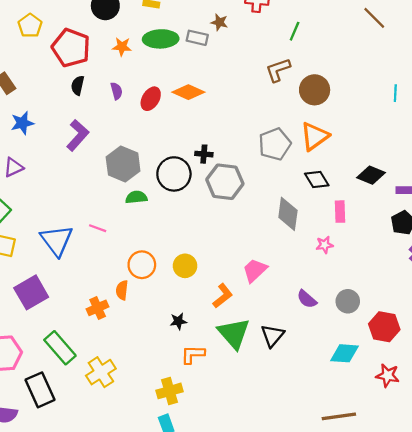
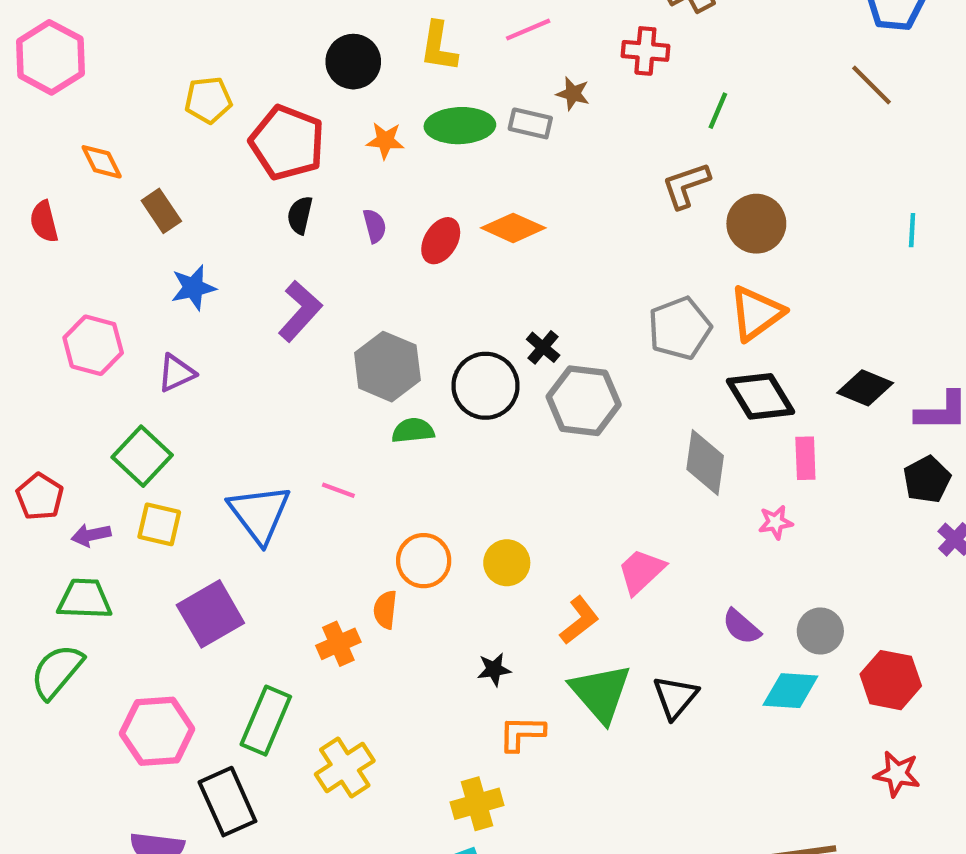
yellow pentagon: (30, 26) -> (208, 100), turned 30
black cross: (204, 154) -> (543, 347), turned 35
black diamond: (317, 180) -> (761, 396), size x1.4
green rectangle: (60, 348) -> (266, 721), turned 64
cyan diamond: (344, 353) -> (790, 691), moved

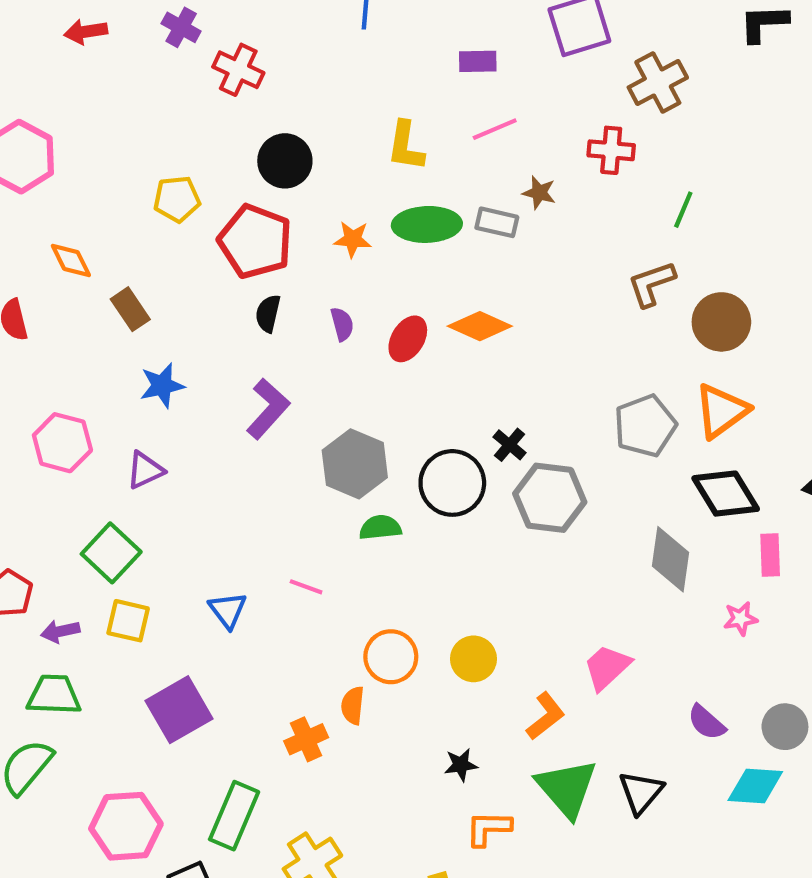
black circle: (353, 62) -> (285, 161), moved
blue triangle: (259, 514) -> (228, 610), size x0.6

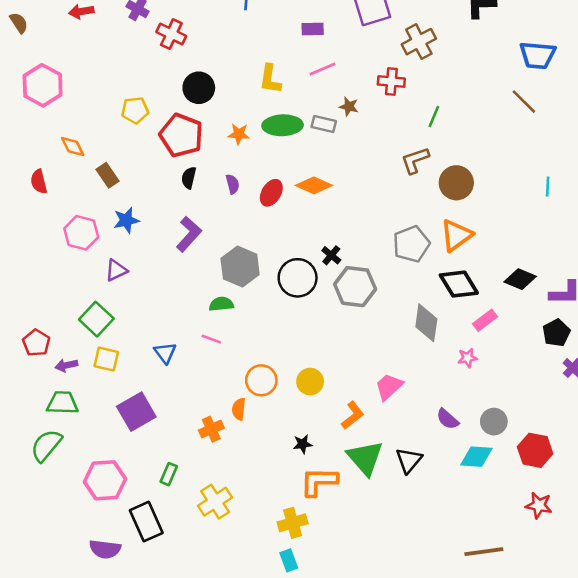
pink hexagon: (62, 443) -> (81, 233), moved
green semicircle: (380, 527) -> (221, 304), moved
pink rectangle: (770, 555) -> (485, 320), turned 55
green rectangle: (234, 816) -> (169, 474), size x0.6
orange L-shape: (488, 828) -> (319, 482), size x1.4

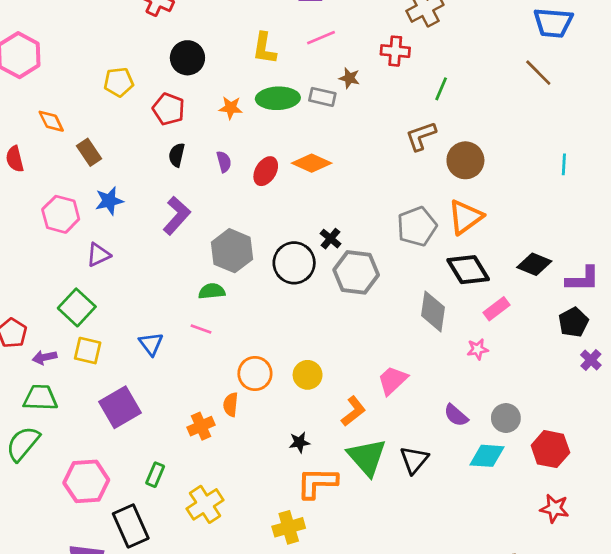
red pentagon: (181, 135) -> (169, 109), size x0.7

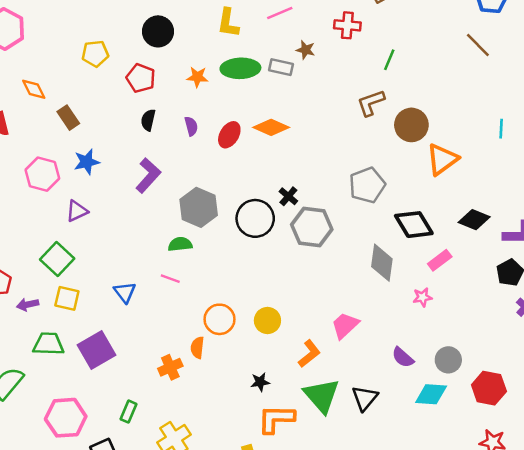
orange triangle: (465, 217) -> (442, 159), moved
green trapezoid: (40, 398) -> (49, 344), moved

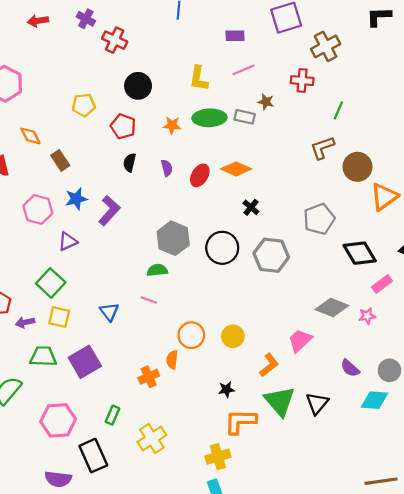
purple L-shape: (148, 175) -> (109, 211), moved
black cross: (288, 196) -> (251, 207), moved
gray diamond: (382, 263) -> (332, 307), moved, turned -76

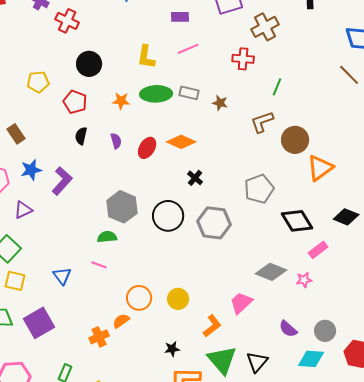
brown star: (266, 102) -> (220, 103), moved
orange semicircle: (172, 360) -> (121, 321), turned 48

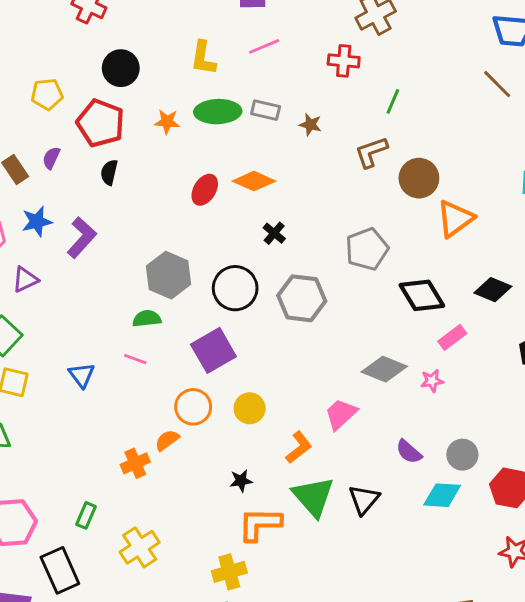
red pentagon: (75, 102) -> (100, 123), size x1.4
purple semicircle: (116, 141) -> (51, 158), moved, turned -140
purple square: (39, 323) -> (213, 350), moved

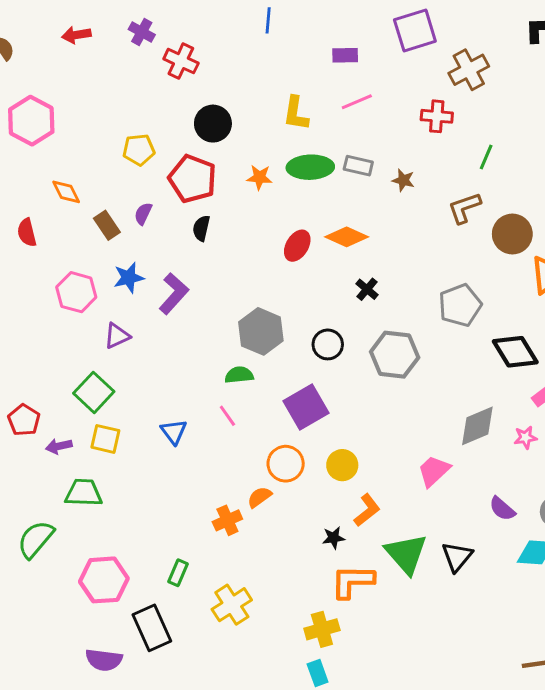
black circle: (235, 288) -> (328, 344), size x0.7
pink line: (135, 359) -> (227, 416), turned 35
gray diamond: (384, 369) -> (477, 426), turned -45
orange L-shape: (299, 447) -> (367, 510), moved

